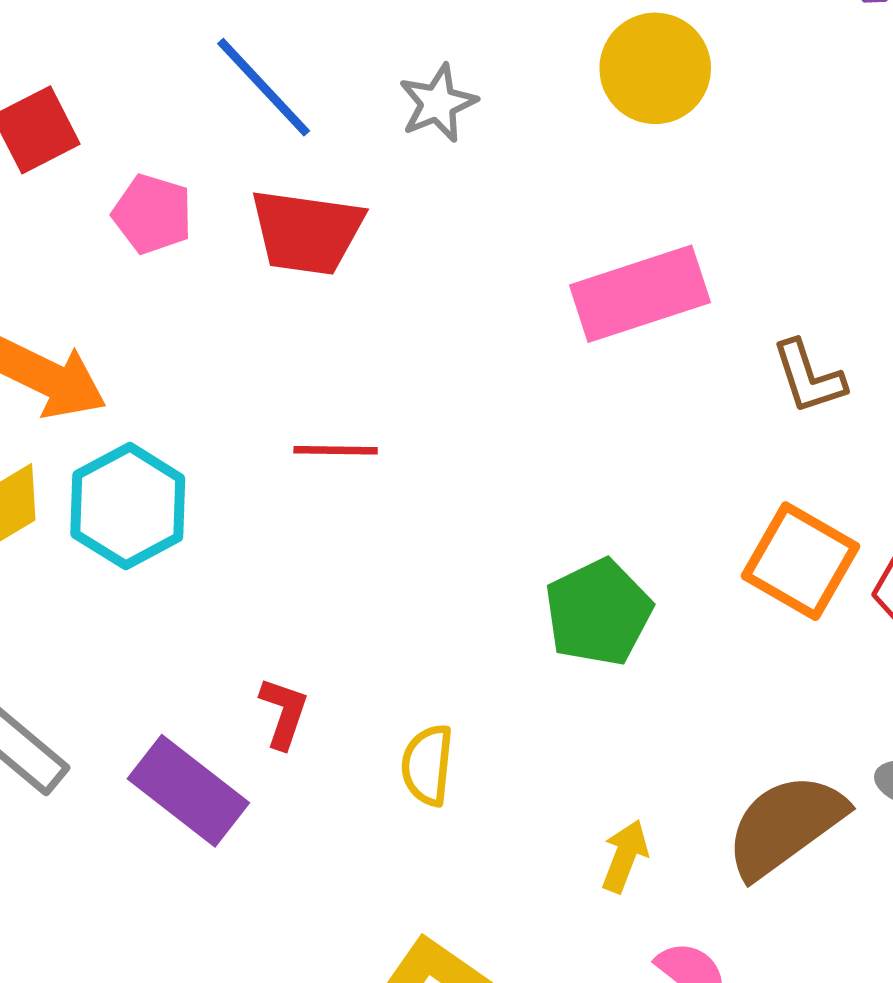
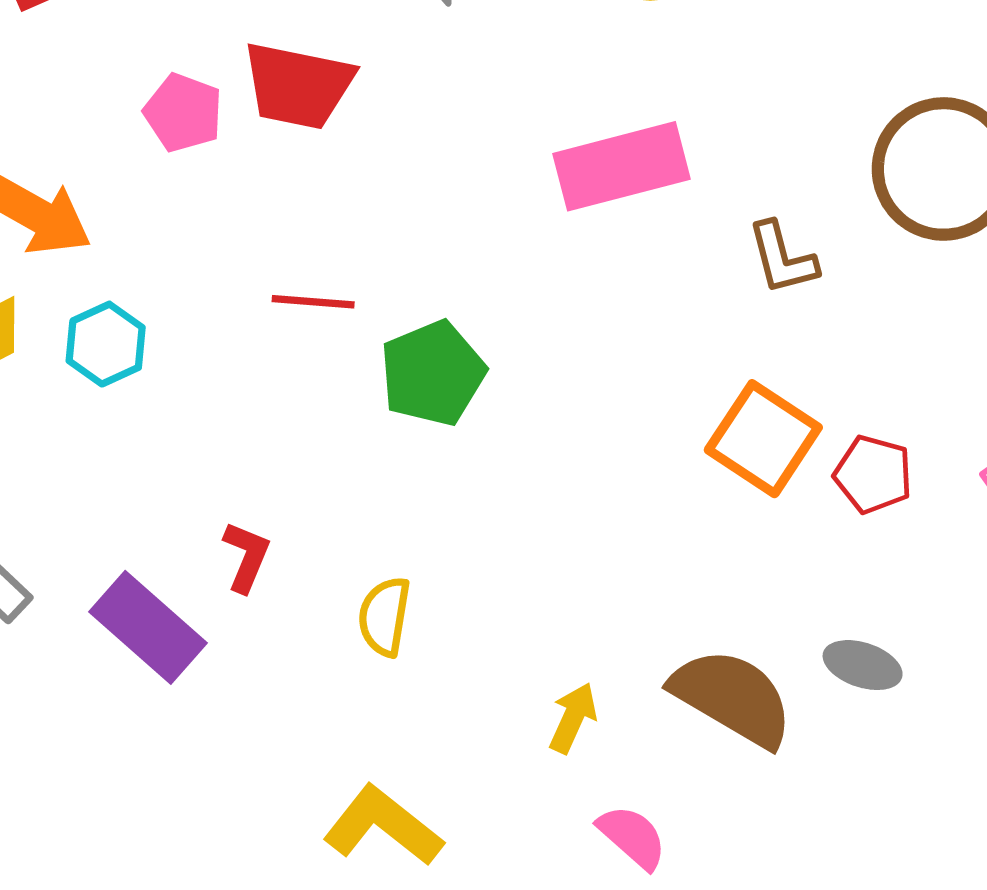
pink pentagon: (152, 214) -> (183, 113), moved
cyan hexagon: (128, 506) -> (106, 344), size x0.7
green pentagon: (598, 612) -> (433, 373), moved
brown semicircle: (785, 825) -> (732, 697), turned 63

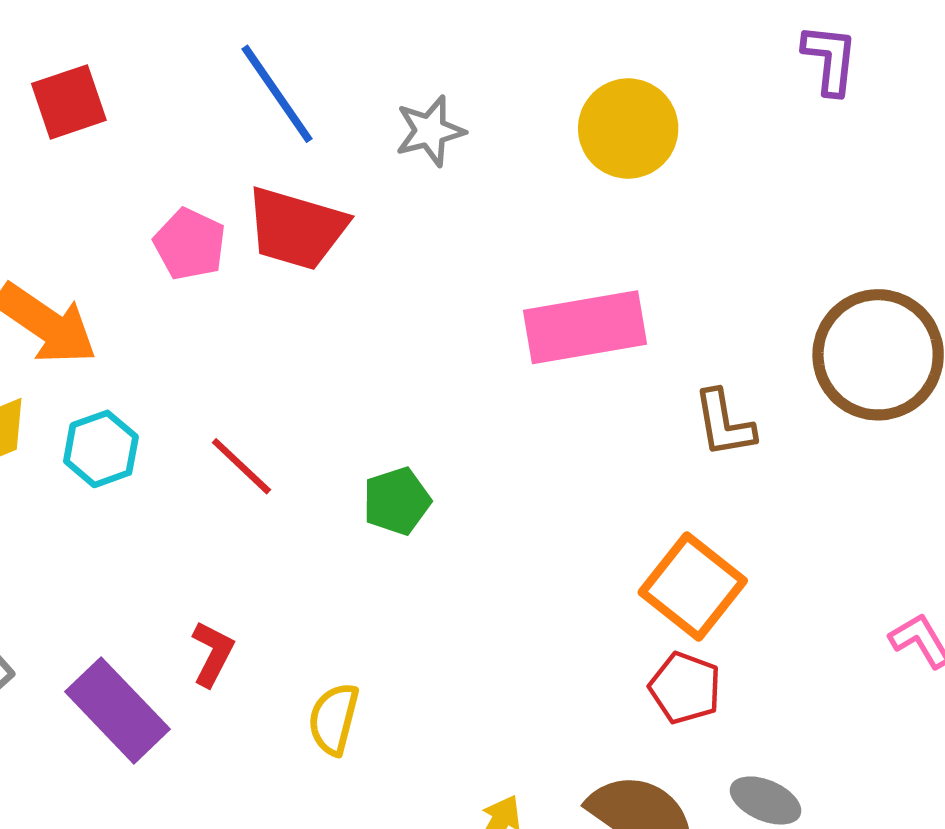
red line: (313, 302) -> (241, 466), moved, turned 34
green pentagon: (433, 373) -> (397, 501), size x0.7
red pentagon: (873, 474) -> (685, 688), moved

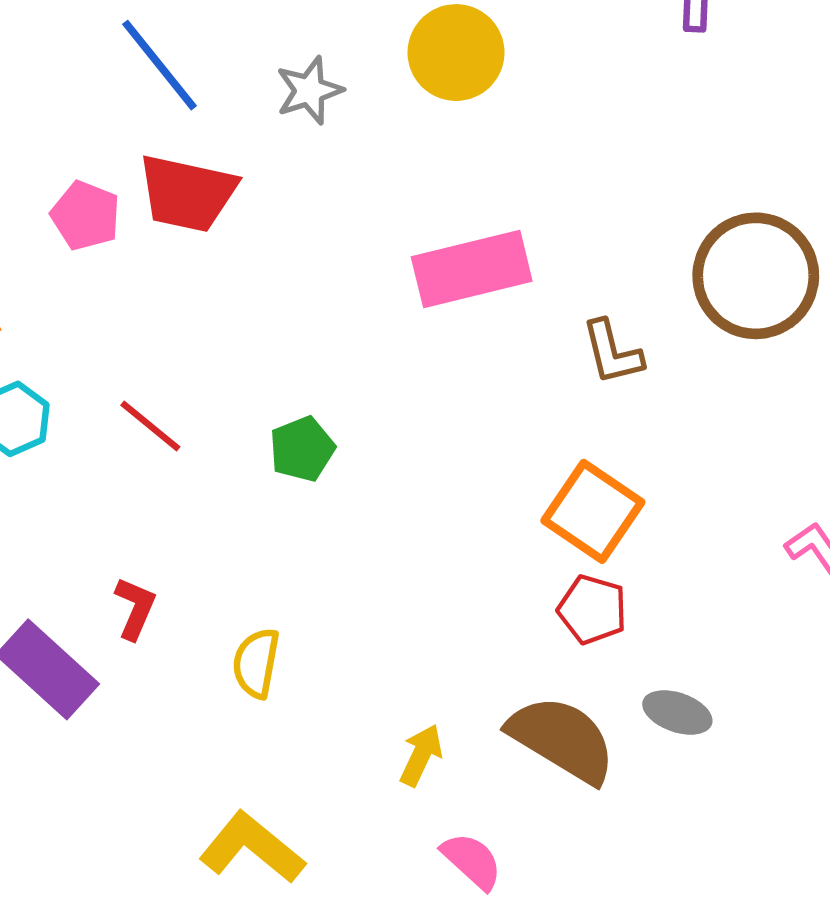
yellow circle: (628, 129) -> (456, 53), moved

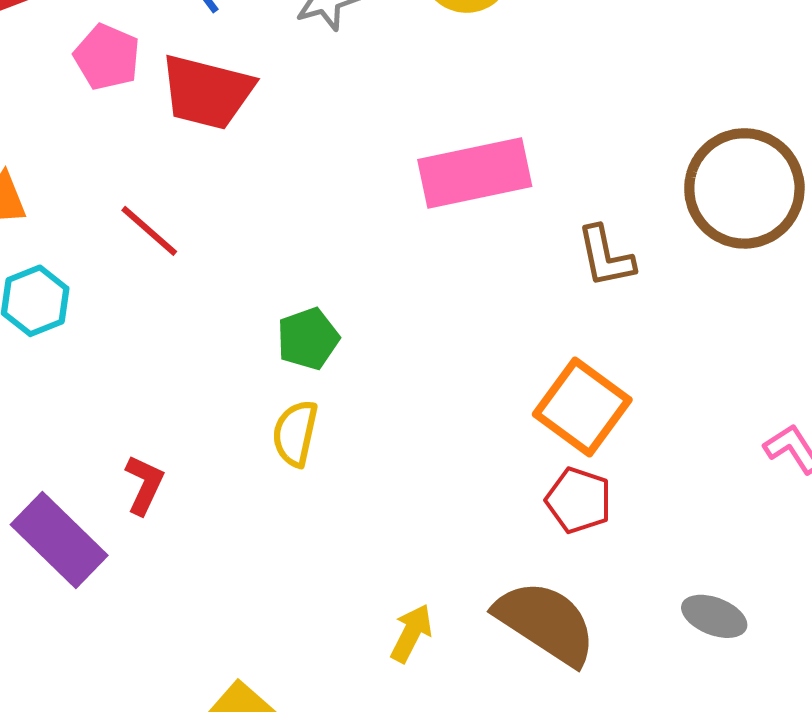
pink pentagon: (86, 216) -> (107, 57), moved
red line: (150, 426) -> (149, 231), moved
yellow semicircle: (256, 663) -> (295, 433), moved
gray ellipse: (677, 712) -> (714, 616), moved

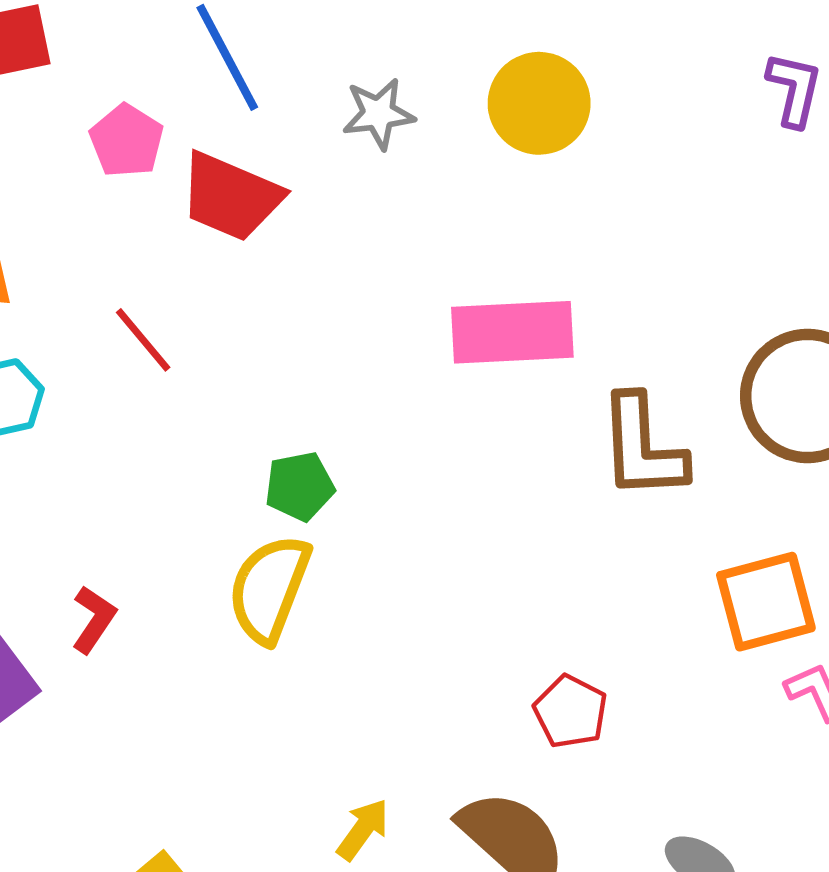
brown L-shape: (606, 257) -> (642, 447), size x1.5
orange square: (582, 407) -> (766, 602), moved, turned 30
yellow semicircle: (295, 433) -> (269, 589), size x1.5

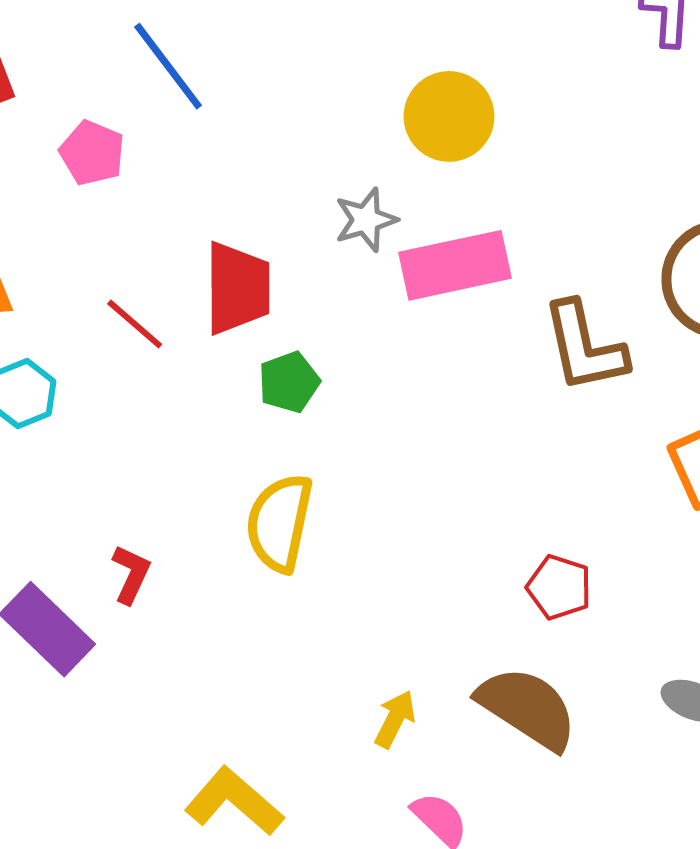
yellow circle: (539, 103) -> (449, 116), moved
gray star: (378, 114) -> (366, 220), moved
red trapezoid: (231, 197) -> (238, 288), moved, turned -104
green pentagon: (300, 486) -> (289, 382), moved

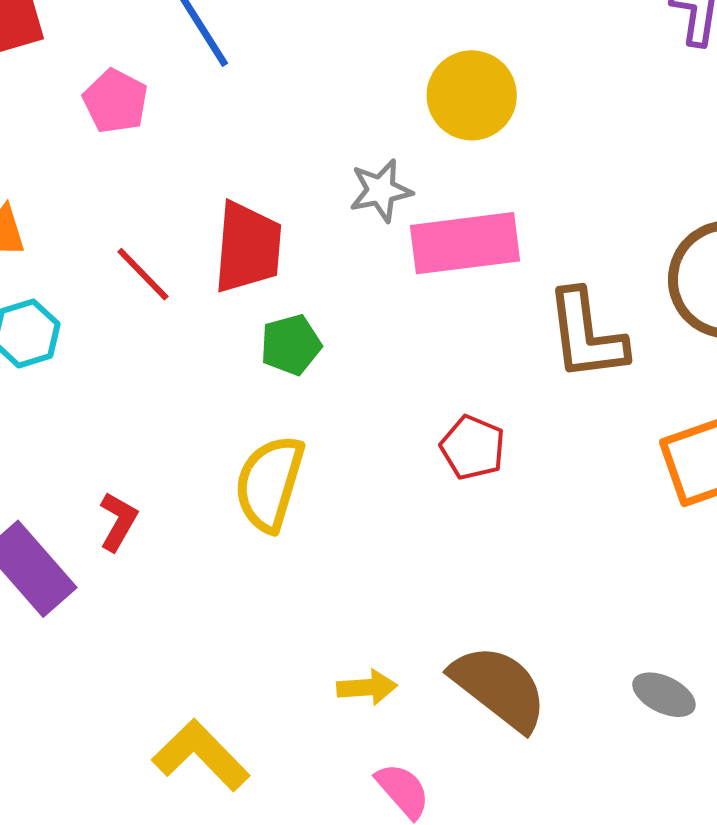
red pentagon: (559, 587) -> (473, 448), moved
yellow arrow: (395, 719) -> (367, 687), turned 54

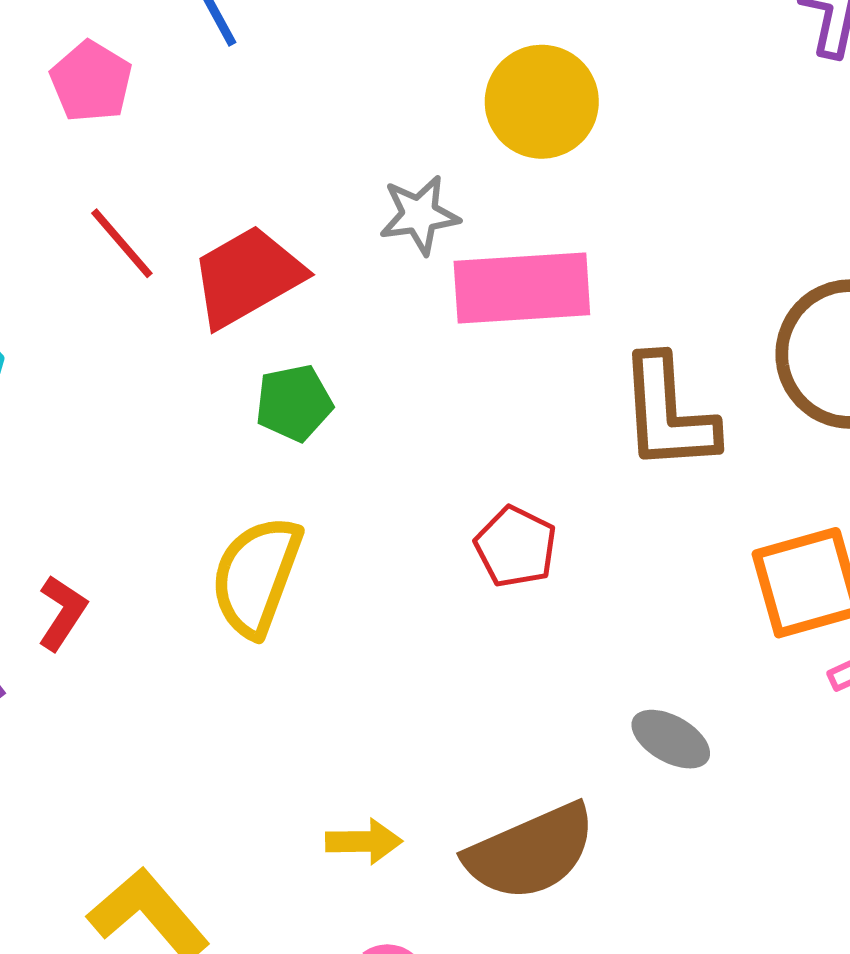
red trapezoid: (248, 247) -> (247, 276), turned -128
red line: (143, 274) -> (122, 243), moved
brown semicircle: (499, 688) -> (531, 852), turned 115
gray ellipse: (664, 695) -> (671, 739), moved

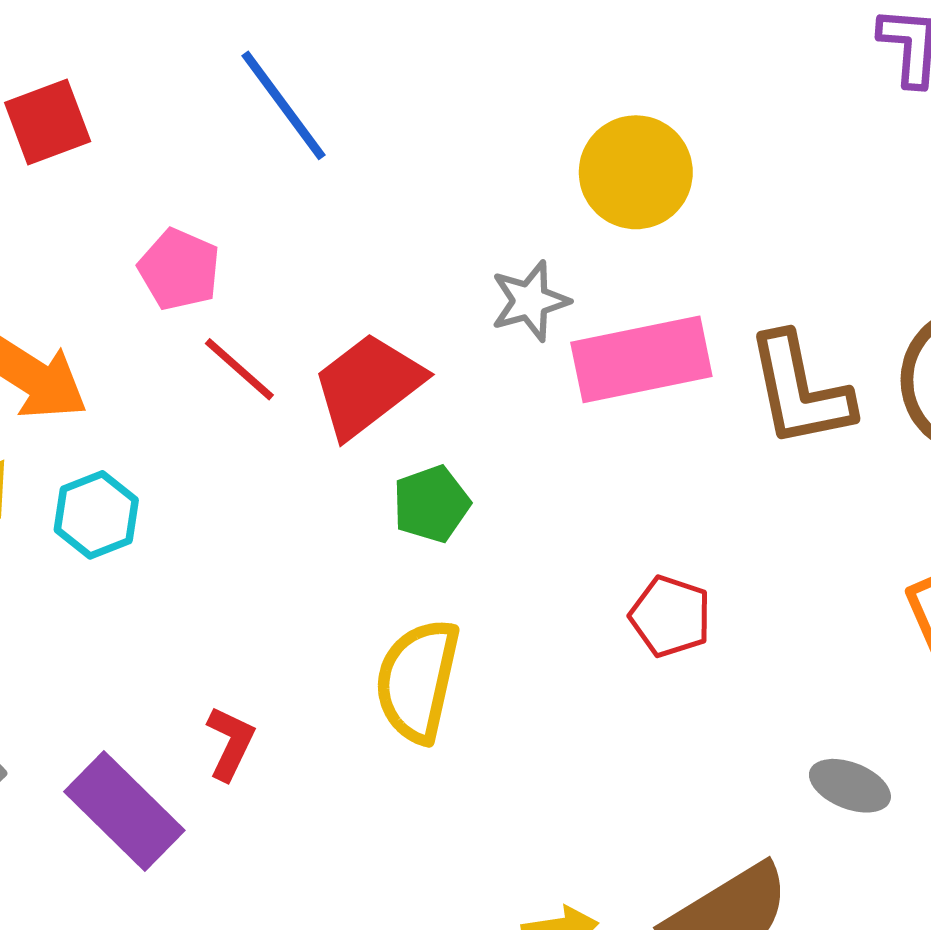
pink pentagon: (91, 82) -> (179, 269), moved
brown L-shape: (668, 413) -> (800, 390), moved

